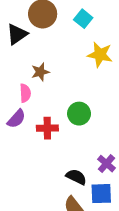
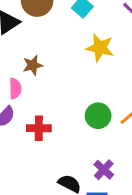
green circle: (79, 114) -> (98, 116), moved

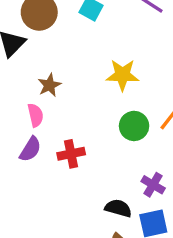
yellow star: (100, 48) -> (122, 75), moved

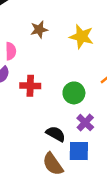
brown star: (49, 85) -> (39, 30), moved
green circle: (134, 126) -> (74, 93), moved

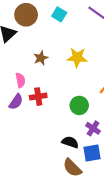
red cross: (30, 86) -> (38, 97), moved

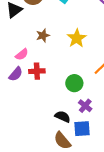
yellow star: (77, 57) -> (77, 38), turned 30
pink semicircle: (20, 80) -> (22, 54), turned 56

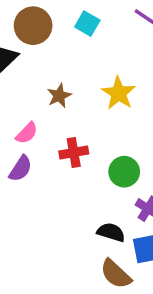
red cross: (37, 71) -> (74, 153), moved

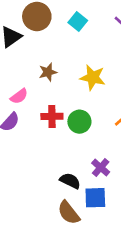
yellow star: (119, 93) -> (93, 77), turned -30
green circle: (124, 172) -> (79, 122), moved

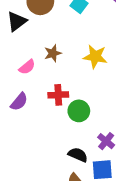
pink semicircle: (19, 96) -> (27, 67), moved
green circle: (79, 122) -> (79, 111), moved

